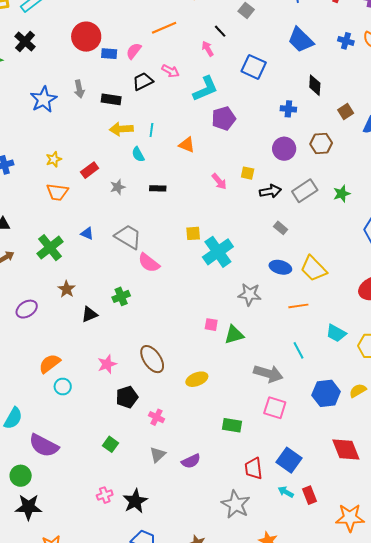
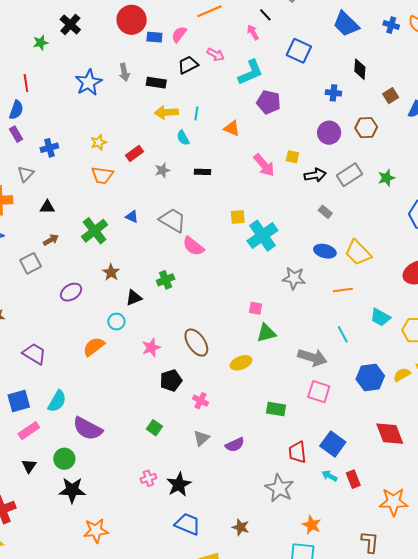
purple pentagon: (224, 118) -> (269, 102), turned 30
pink arrow: (219, 181) -> (264, 165), size x1.4
green triangle: (234, 335) -> (266, 333), moved
cyan circle: (63, 387) -> (116, 322), moved

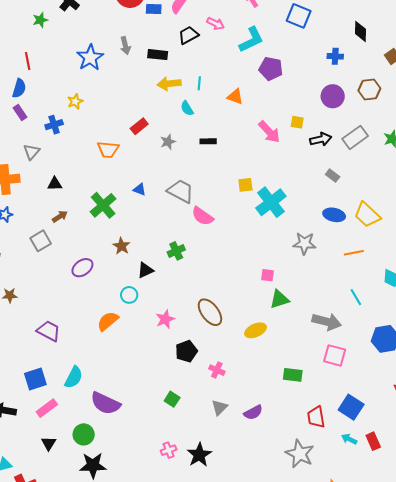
yellow star: (99, 142) -> (75, 101), moved

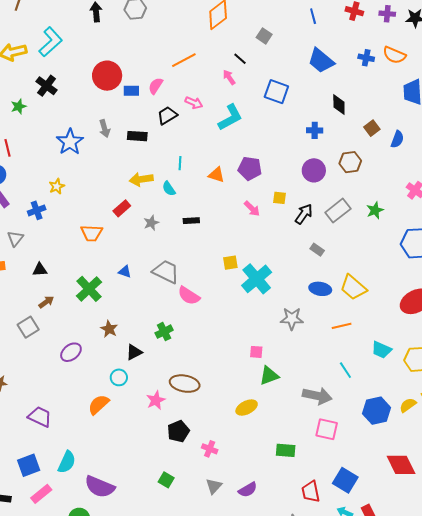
purple pentagon: (271, 69) -> (250, 168), moved
yellow arrow: (169, 84) -> (141, 179), moved
pink arrow: (269, 132) -> (252, 209), size x0.7
black arrow: (321, 139) -> (304, 214), turned -40
brown ellipse: (210, 312) -> (185, 384), moved, turned -40

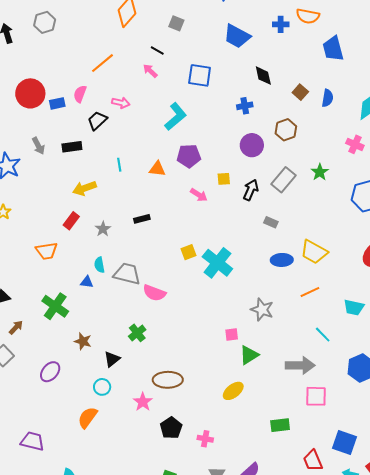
cyan L-shape: (230, 117) -> (176, 117), moved
cyan semicircle: (169, 189) -> (99, 265), moved, turned 35
gray star: (292, 319) -> (262, 310), moved, turned 30

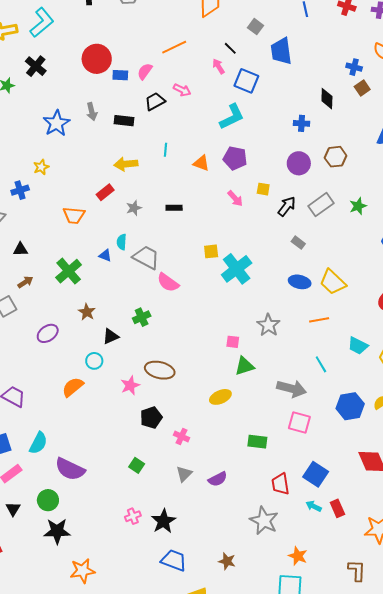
blue cross: (281, 24) -> (354, 67), moved
blue trapezoid: (237, 36) -> (281, 51), moved, turned 40
blue square: (200, 75) -> (246, 81), moved
brown square: (300, 92) -> (362, 88), moved

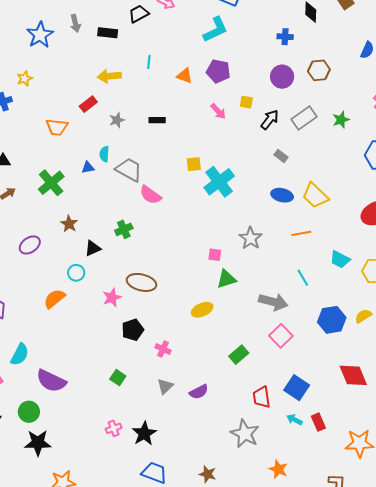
blue triangle: (105, 255) -> (88, 167), turned -32
pink square: (299, 422) -> (281, 336), turned 30
green rectangle: (257, 442) -> (239, 355), turned -48

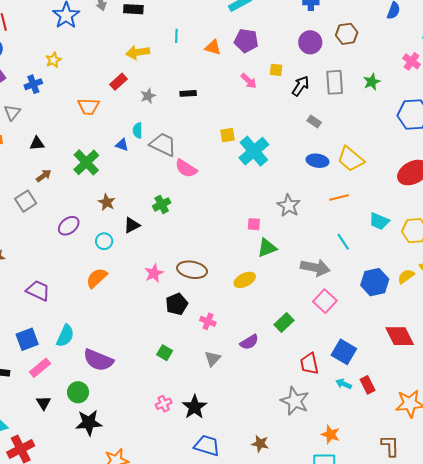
gray rectangle: (304, 118) -> (335, 82), turned -55
blue triangle: (88, 167) -> (122, 145), turned 32
cyan circle: (76, 273) -> (104, 241), moved
brown ellipse: (142, 282) -> (192, 270), moved
purple semicircle: (199, 392) -> (249, 342), moved

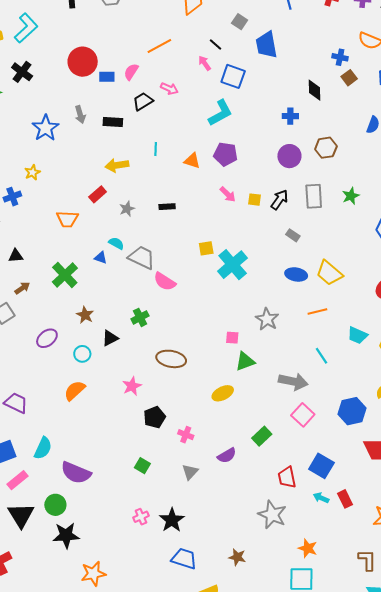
yellow square: (276, 70) -> (254, 200), moved
cyan semicircle: (138, 130) -> (116, 243), turned 119
brown ellipse: (192, 270) -> (171, 359), moved
blue hexagon: (375, 282) -> (352, 411), moved
black triangle: (44, 403) -> (21, 515), size x1.8

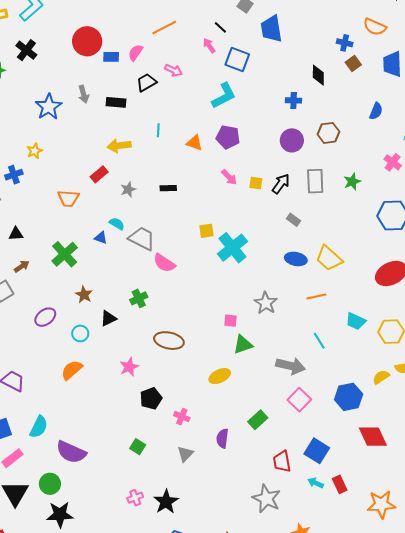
purple semicircle: (227, 456) -> (222, 438), turned 126

